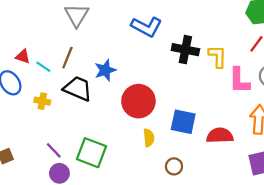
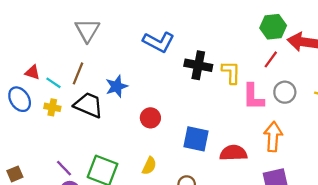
yellow cross: (42, 101) -> (52, 107), moved
red circle: (138, 101) -> (150, 118), size x0.6
yellow semicircle: (149, 138) -> (149, 166), moved, turned 30

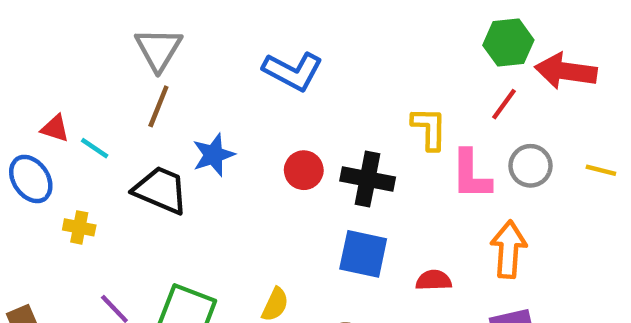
black cross: (198, 65) -> (368, 179), moved
brown line: (78, 73) -> (158, 106), moved
yellow cross: (52, 107) -> (79, 227), moved
red circle: (150, 118) -> (304, 170), moved
red semicircle: (233, 153) -> (434, 280), size x0.7

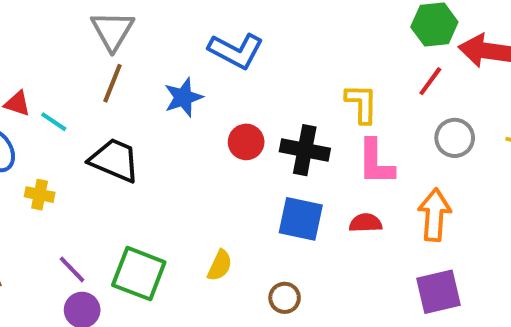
blue star: (213, 155) -> (183, 97), moved
pink L-shape: (471, 175) -> (376, 162), moved
red semicircle: (434, 280) -> (366, 223), moved

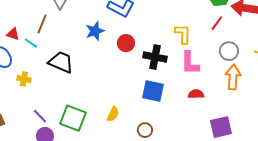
brown line: (112, 83) -> (42, 24), moved
red circle: (246, 142) -> (126, 43), moved
orange arrow: (434, 215) -> (233, 77), moved
red semicircle: (366, 223) -> (196, 94), moved

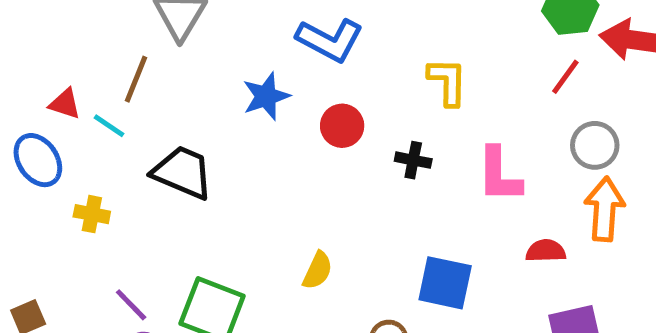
yellow L-shape: (183, 34) -> (448, 82), moved
black cross: (155, 57) -> (413, 160), size x0.6
blue square: (153, 91) -> (445, 283), moved
red semicircle: (196, 94) -> (546, 251), moved
yellow semicircle: (113, 114) -> (318, 270), moved

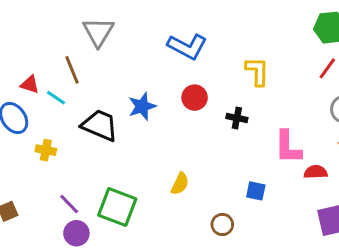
brown line: (136, 79) -> (72, 70), turned -44
blue star: (266, 96) -> (142, 106), moved
pink L-shape: (499, 175) -> (288, 147), moved
blue square: (445, 283) -> (256, 191), size x0.6

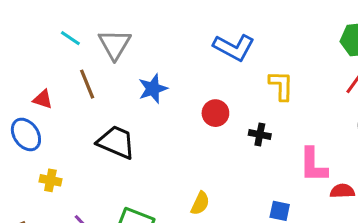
blue L-shape: (187, 47) -> (234, 47), moved
cyan line: (56, 98) -> (70, 38), moved
blue star: (142, 106) -> (153, 89), moved
yellow cross: (46, 150) -> (50, 180), moved

